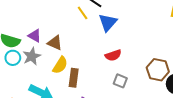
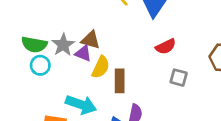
purple triangle: (35, 36) -> (83, 53), moved
gray star: (32, 56) -> (63, 45), moved

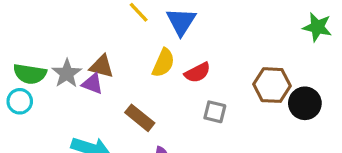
cyan circle: (40, 65) -> (20, 101), moved
yellow semicircle: (101, 67) -> (163, 63), moved
brown rectangle: (120, 81) -> (140, 118), turned -50

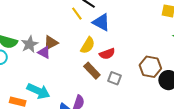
blue triangle: (181, 22) -> (101, 22), turned -42
brown triangle: (102, 66) -> (51, 43), turned -49
brown rectangle: (140, 118) -> (92, 71), moved

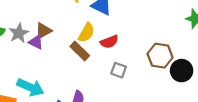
brown rectangle: (92, 71) -> (80, 51), moved

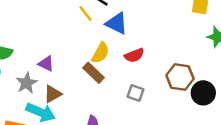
brown triangle: (43, 31) -> (53, 94), moved
gray star: (19, 33) -> (27, 83), moved
red semicircle: (109, 42) -> (134, 55), moved

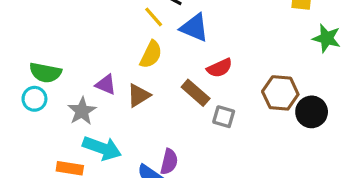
yellow semicircle: (100, 53) -> (151, 54), moved
brown rectangle: (94, 73) -> (196, 93), moved
brown triangle: (53, 94) -> (139, 95), moved

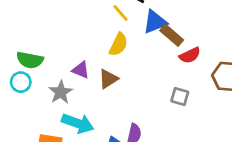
blue triangle: (194, 28) -> (155, 22), turned -44
red semicircle: (220, 68) -> (190, 55), moved
brown rectangle: (196, 93) -> (172, 35), moved

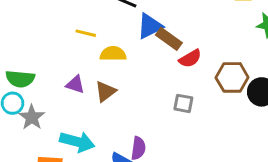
yellow line: (121, 13) -> (86, 33), moved, turned -30
yellow semicircle: (118, 44) -> (113, 54), turned -110
gray star: (61, 92) -> (32, 117), moved

